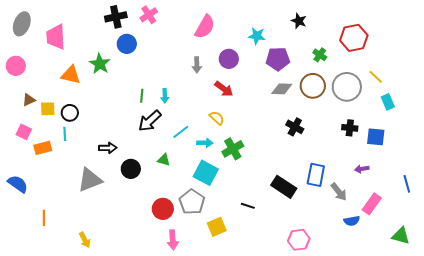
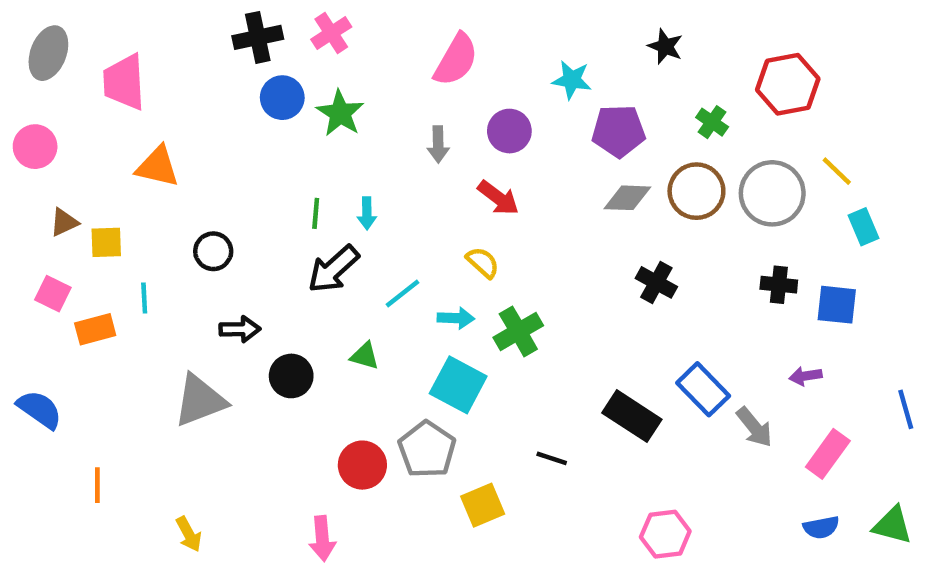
green star: (100, 64) -> (340, 113), moved
black circle: (70, 113) -> (213, 251), moved
blue rectangle: (316, 175) -> (703, 389), turned -55
blue semicircle: (352, 221) -> (821, 527), moved
pink arrow: (173, 240) -> (322, 539), moved

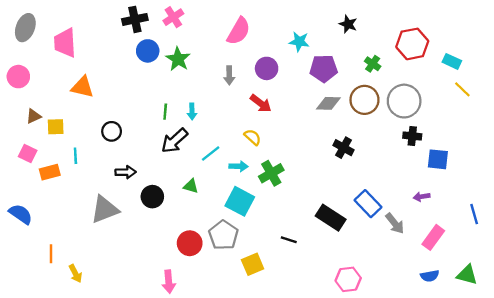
yellow line: (837, 171) -> (462, 89), moved
cyan rectangle: (863, 227) -> (452, 61), moved, turned -42
black cross: (779, 285) -> (412, 136), moved
yellow arrow: (189, 534) -> (75, 274), moved

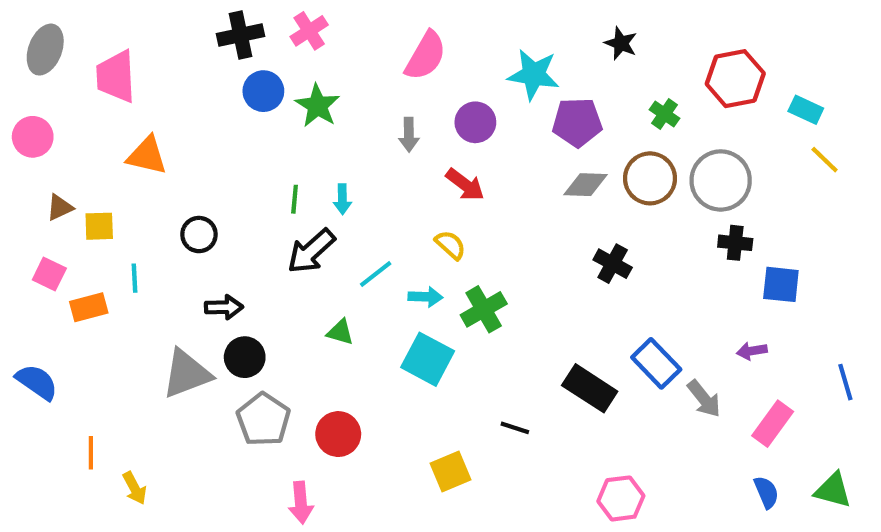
cyan star: (299, 42) -> (534, 74), size x1.4
black circle: (152, 197) -> (245, 357), moved
gray pentagon: (223, 235) -> (263, 419), moved
blue semicircle: (430, 276) -> (766, 492), turned -102

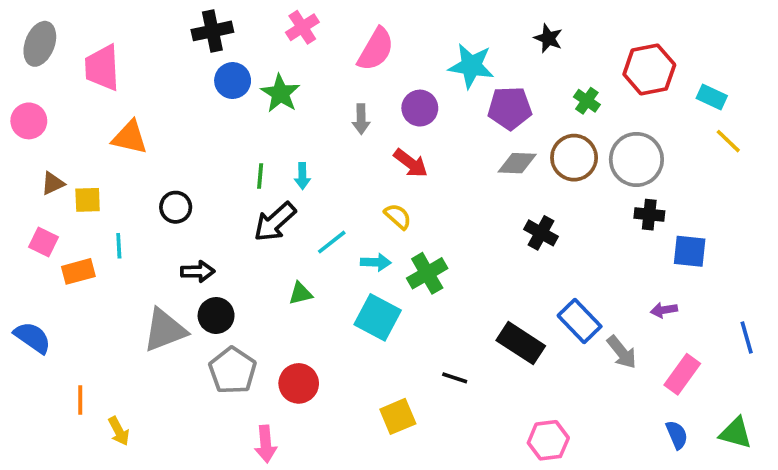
pink cross: (309, 31) -> (302, 27), moved
green triangle: (340, 332) -> (301, 293), turned -30

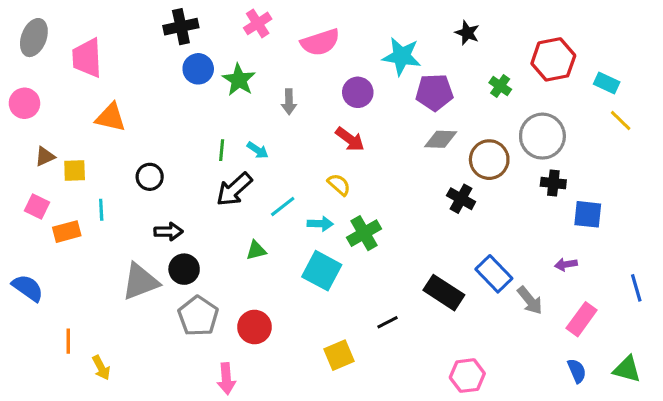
pink semicircle: (376, 49) -> (320, 42), turned 42
gray arrow: (361, 119) -> (289, 102), moved
brown circle: (574, 158) -> (489, 160), moved
cyan arrow: (302, 176) -> (258, 150), turned -55
black line: (455, 378) -> (388, 322), turned -45

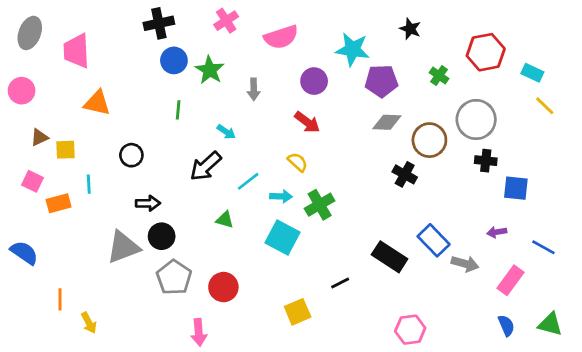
green line: (222, 150) -> (178, 110), moved
green triangle: (256, 250) -> (225, 220), turned 30
blue line: (636, 288) -> (543, 247), moved, turned -45
gray arrow: (530, 300) -> (465, 264), turned -36

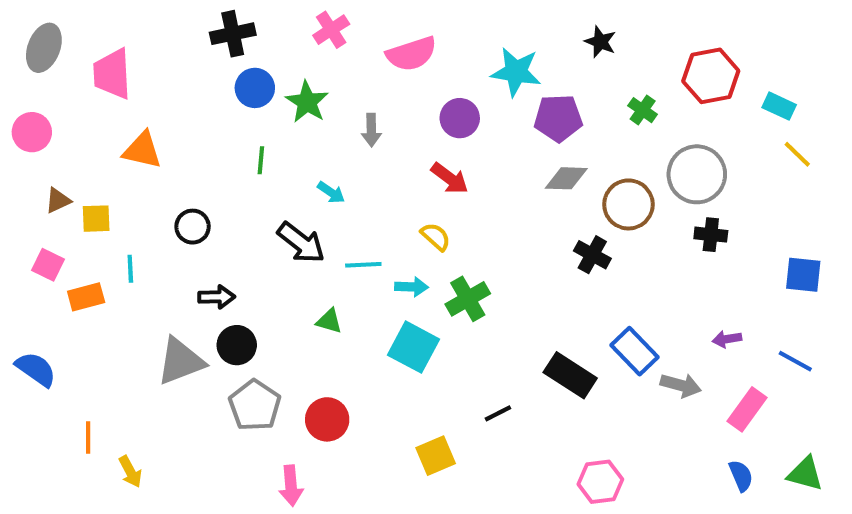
black arrow: (206, 166) -> (301, 243), turned -100
cyan line: (248, 181) -> (363, 265), turned 35
blue square: (516, 188) -> (803, 275), moved

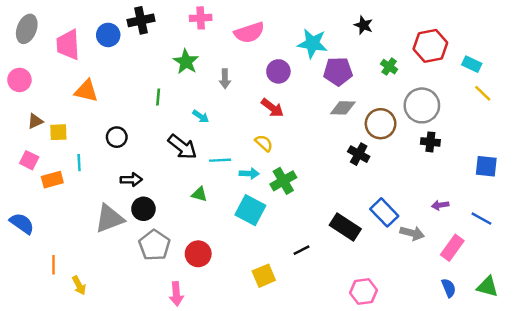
pink cross: (331, 30) -> (201, 18), turned 30
blue circle: (255, 88) -> (108, 35), moved

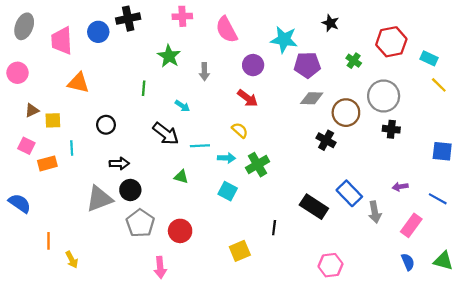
pink semicircle: (249, 33) -> (227, 30), turned 80
cyan square: (250, 210) -> (228, 191), size x0.7
gray arrow: (412, 233) -> (375, 212), turned 65
black line: (302, 250) -> (274, 228), turned -56

